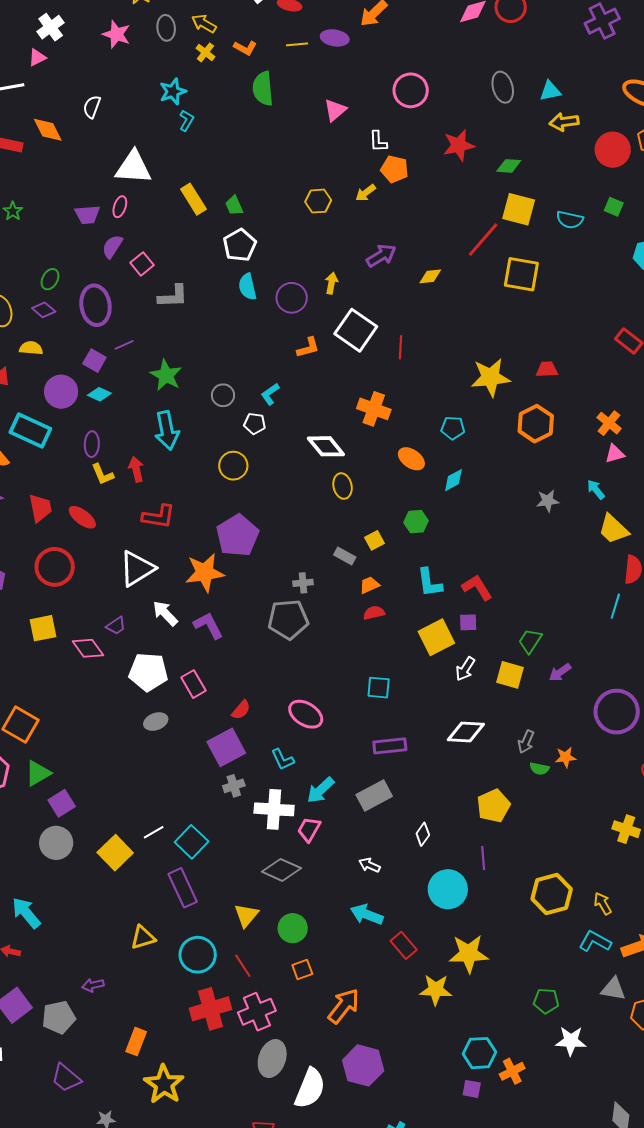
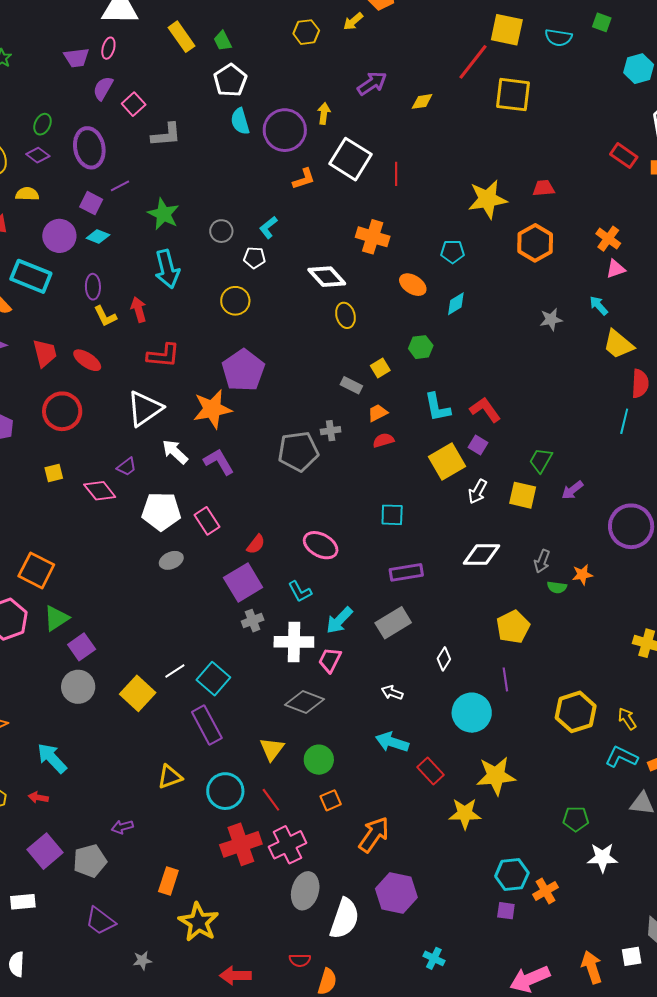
purple circle: (292, 298) -> (285, 130), size x1.4
gray cross: (303, 583) -> (331, 431), moved
purple square: (468, 622) -> (478, 445), turned 36
yellow square: (43, 628) -> (54, 473), size x0.7

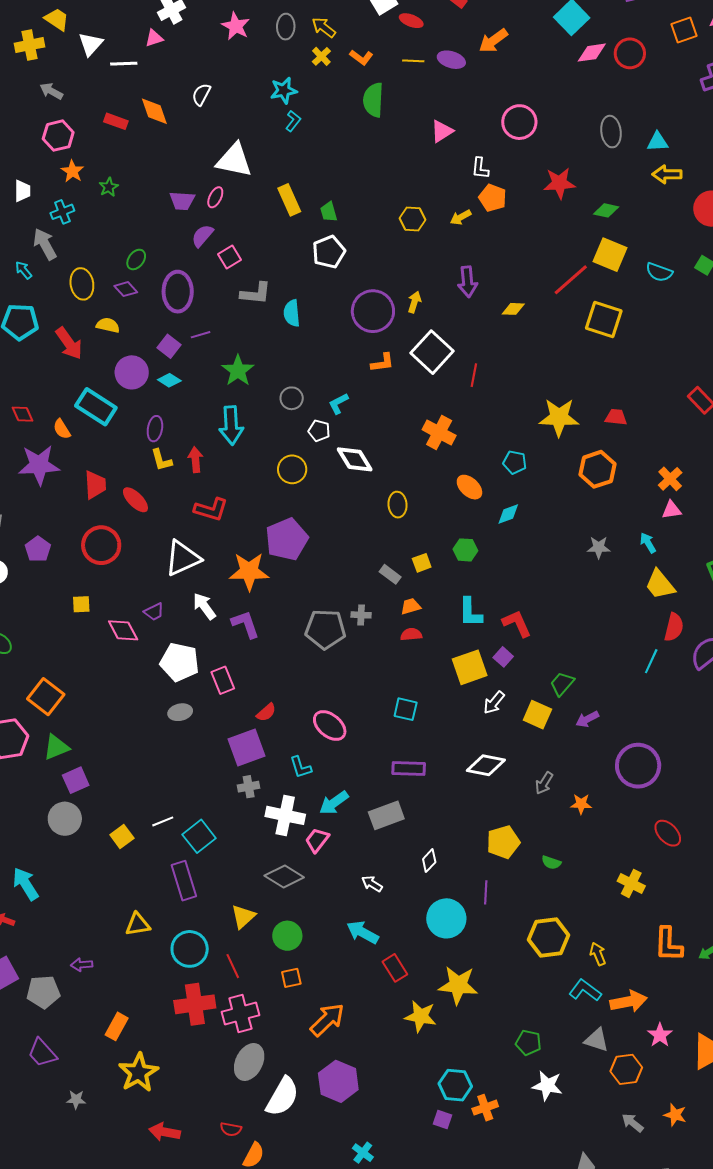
purple arrow: (372, 83) -> (467, 282), turned 108
cyan semicircle: (240, 121) -> (292, 313), moved
white diamond: (327, 277) -> (355, 459), moved
green semicircle: (557, 587) -> (551, 863), moved
yellow square: (138, 693) -> (122, 837), size x0.7

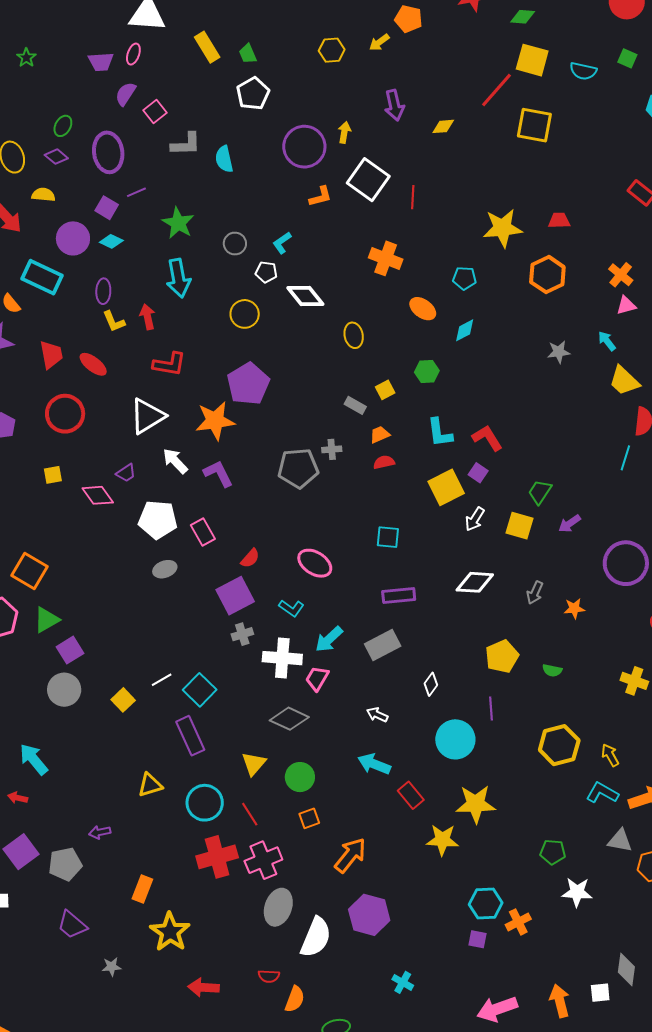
cyan L-shape: (301, 767) -> (291, 608), turned -30

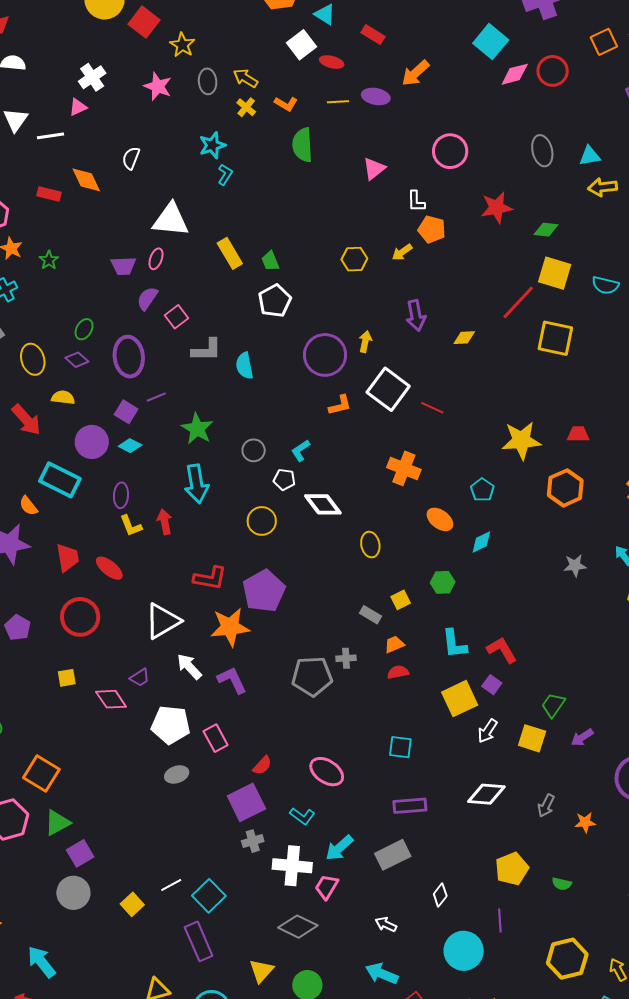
red line: (413, 197) -> (432, 408), turned -70
cyan pentagon: (464, 278) -> (482, 490), turned 30
red L-shape: (169, 364) -> (210, 578), moved

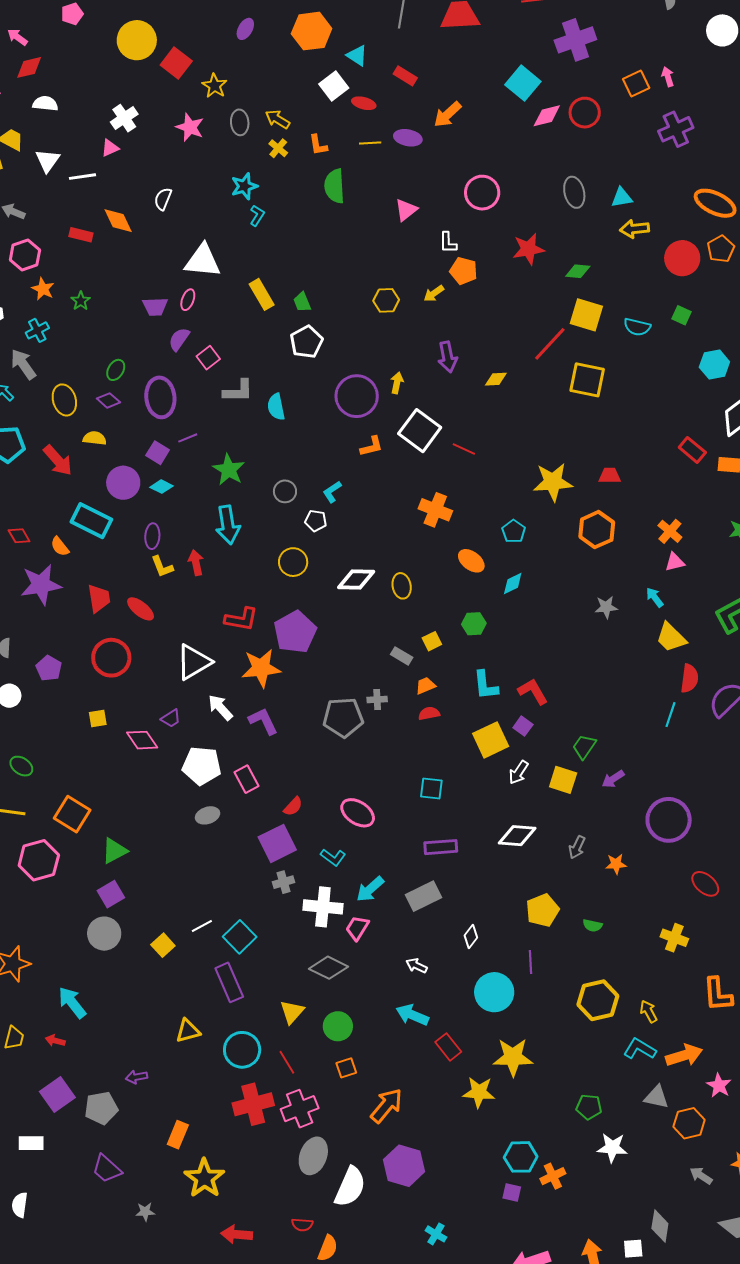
orange L-shape: (286, 104) -> (318, 145), turned 50
white diamond: (323, 504) -> (356, 579), moved, turned -51
green triangle: (57, 823) -> (114, 851), moved

